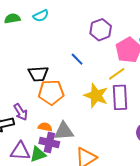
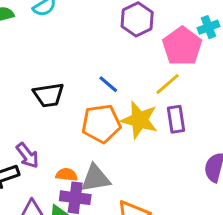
blue line: (77, 59) -> (108, 84), moved
orange pentagon: (51, 92) -> (101, 124), moved
purple rectangle: (120, 97) -> (176, 119), size x0.7

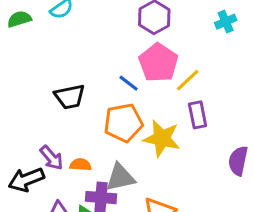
pink pentagon: (182, 46) -> (158, 63), moved
yellow star: (139, 120) -> (162, 138), moved
orange semicircle: (67, 175) -> (80, 165), moved

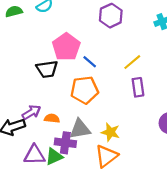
pink pentagon: (158, 63) -> (66, 47), moved
yellow star: (162, 138) -> (110, 132), moved, size x0.7
purple arrow: (52, 158) -> (31, 112), turned -84

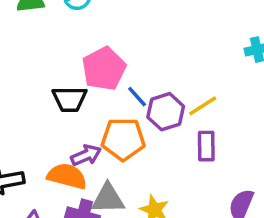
purple hexagon: (111, 16) -> (166, 112), moved
purple arrow: (31, 112) -> (86, 155), moved
orange semicircle: (52, 118) -> (67, 176), size x1.6

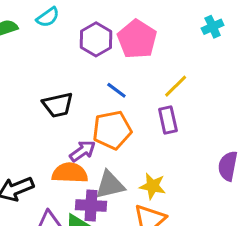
pink pentagon: (104, 69) -> (137, 39), moved
purple hexagon: (166, 112) -> (96, 39), moved
purple rectangle: (206, 146) -> (168, 120), moved

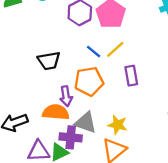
yellow line: (176, 86) -> (115, 49), moved
purple arrow: (83, 151) -> (66, 96), turned 114
gray triangle: (110, 185) -> (86, 123), turned 30

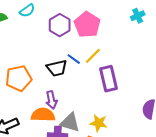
black trapezoid: (49, 61) -> (57, 68), moved
purple rectangle: (131, 76) -> (108, 79), size x1.4
orange pentagon: (89, 81) -> (19, 78), moved

